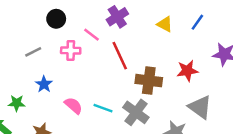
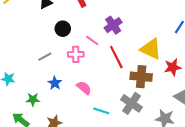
yellow triangle: (165, 24) -> (151, 49), moved, size x1.6
pink semicircle: (73, 106) -> (84, 88), moved
cyan line: (103, 108) -> (101, 111), moved

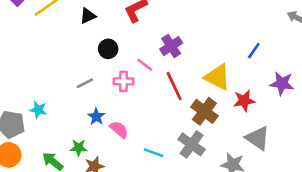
brown cross: (141, 77) -> (204, 111), turned 30
pink semicircle: (84, 88) -> (119, 129), moved
green star: (33, 99) -> (79, 148), moved

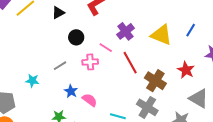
yellow triangle: (217, 77) -> (161, 35), moved
red star: (244, 101) -> (186, 70), turned -30
cyan star: (38, 110) -> (32, 81), moved

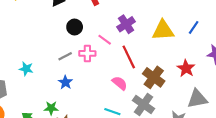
yellow triangle: (161, 35) -> (163, 30), turned -30
gray line: (60, 66) -> (65, 56), moved
gray triangle: (199, 99) -> (197, 99), turned -45
pink semicircle: (90, 100) -> (120, 83), moved

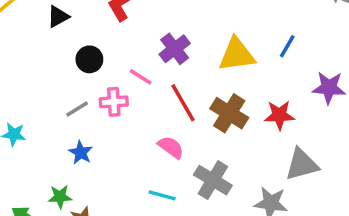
red star: (186, 68) -> (279, 115), turned -30
brown cross: (154, 77) -> (229, 113), moved

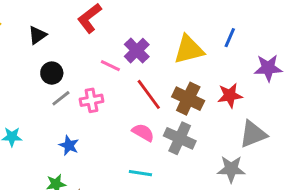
black circle: (89, 59) -> (52, 73), moved
pink line: (141, 77) -> (110, 66), moved
gray line: (77, 109) -> (61, 98), moved
gray cross: (213, 180) -> (180, 138), moved

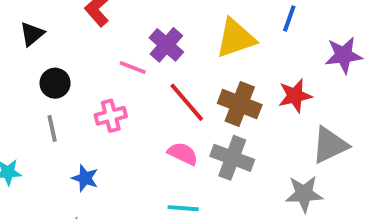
gray line: (61, 98) -> (52, 128), moved, turned -60

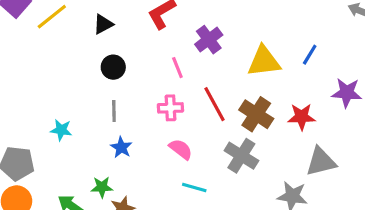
purple cross: (166, 45) -> (209, 40), moved
pink line: (133, 68) -> (177, 68), turned 35
pink cross: (111, 116) -> (170, 108), moved
gray line: (52, 128) -> (114, 111), moved
pink semicircle: (183, 154) -> (181, 149), moved

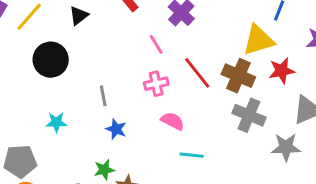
yellow triangle: (264, 61) -> (258, 40), moved
black circle: (113, 67) -> (51, 60), moved, size x1.5
gray cross: (241, 156) -> (249, 115), moved

